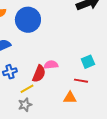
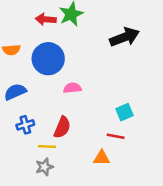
pink semicircle: (51, 65) -> (72, 88), moved
yellow line: (27, 89) -> (47, 146), turned 32

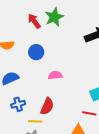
red arrow: (46, 19) -> (34, 21), turned 49
blue circle: (48, 59) -> (36, 52), size x0.6

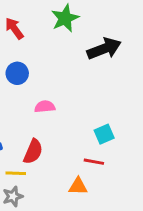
green star: (54, 17) -> (65, 18), moved

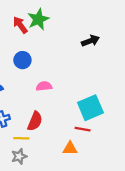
green star: (65, 18) -> (38, 19), moved
black arrow: (104, 49) -> (90, 41), size x0.7
cyan square: (104, 134) -> (90, 108), size x1.6

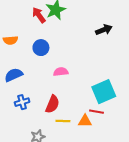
yellow line: (21, 138) -> (63, 121), moved
orange triangle: (70, 148) -> (85, 121), moved

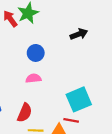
blue circle: (41, 48) -> (36, 53), moved

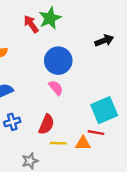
blue circle: (36, 53) -> (58, 61), size x1.5
pink semicircle: (33, 78) -> (56, 88), turned 56

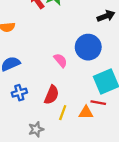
blue circle: (58, 61) -> (88, 47), moved
yellow line: (58, 143) -> (63, 113), turned -72

